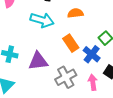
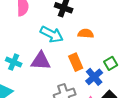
purple triangle: (38, 61) -> (41, 61), moved

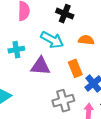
cyan cross: (14, 62) -> (16, 50), moved, turned -35

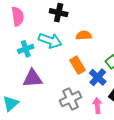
cyan cross: (16, 50) -> (26, 49), moved
purple triangle: (40, 66) -> (32, 78), moved

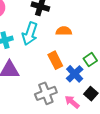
cyan arrow: (50, 41) -> (30, 34), turned 85
pink arrow: (97, 105) -> (72, 102), turned -49

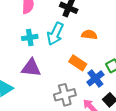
orange rectangle: (55, 60) -> (78, 63), turned -36

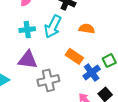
gray cross: (65, 95) -> (48, 80), moved

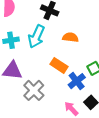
gray cross: (48, 80) -> (34, 90), turned -30

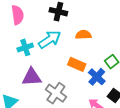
cyan arrow: (36, 36) -> (50, 39), turned -140

